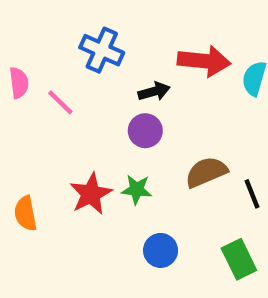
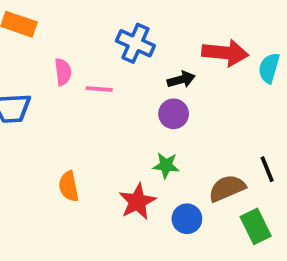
pink line: (60, 102) -> (99, 89), turned -40
brown semicircle: (206, 172) -> (227, 188), moved
red star: (91, 194) -> (137, 202), moved

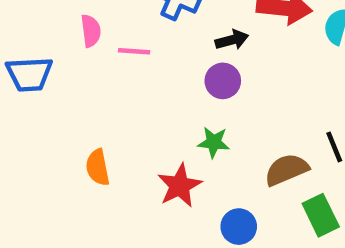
blue circle: (187, 219) -> (239, 227), moved

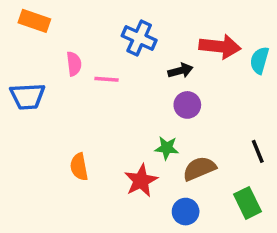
purple circle: (223, 81) -> (187, 105), moved
brown semicircle: (287, 170) -> (199, 169), moved

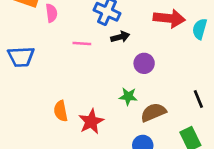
pink semicircle: (74, 64) -> (51, 13), moved
black arrow: (180, 71) -> (120, 37), moved
red star: (141, 181) -> (91, 122), moved

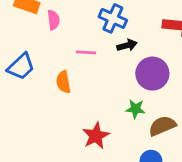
blue trapezoid: (21, 57) -> (21, 66), turned -40
purple circle: (144, 63) -> (152, 74), size x1.5
orange semicircle: (61, 111) -> (63, 82), moved

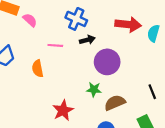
pink semicircle: (53, 20) -> (30, 20), turned -40

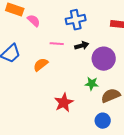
blue cross: (76, 19) -> (76, 20), turned -36
black arrow: (87, 40) -> (82, 46), moved
orange semicircle: (38, 69) -> (41, 65), turned 63

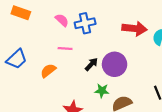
pink semicircle: (34, 21) -> (62, 20), moved
black arrow: (82, 46) -> (91, 64), moved, turned -32

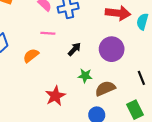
purple circle: (115, 64) -> (112, 49), moved

